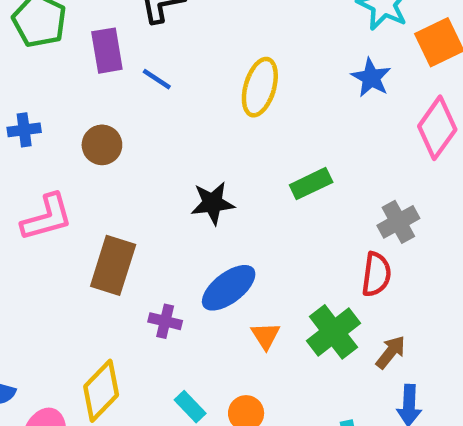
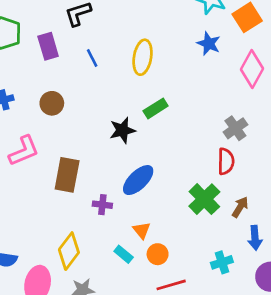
blue line: (157, 79) -> (92, 58), moved, turned 36
green rectangle: (311, 184) -> (156, 108), moved
orange triangle: (266, 336) -> (142, 230), moved

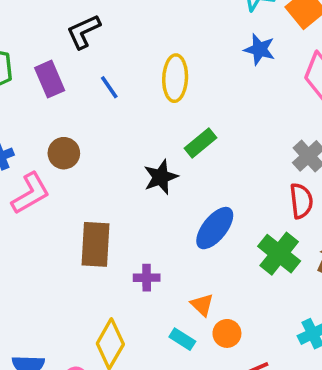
pink L-shape: (24, 151) -> (31, 193), moved
blue ellipse: (138, 180) -> (215, 228), moved

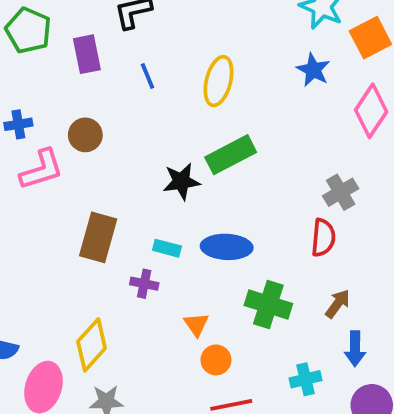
green rectangle: (201, 143) -> (231, 155), size x1.4
blue ellipse: (215, 228) -> (227, 247), turned 42
green cross: (279, 254) -> (268, 305), moved, turned -33
cyan rectangle: (182, 339) -> (167, 248), moved, turned -30

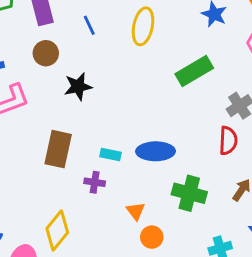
brown circle: (85, 135) -> (46, 53), moved
green rectangle: (231, 155) -> (194, 71), moved
black star: (181, 181) -> (78, 86), moved

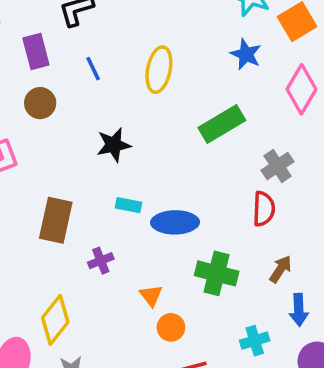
black star: (78, 86) -> (114, 145), moved
cyan rectangle: (110, 155) -> (129, 205), moved
purple cross: (95, 182) -> (101, 261), turned -30

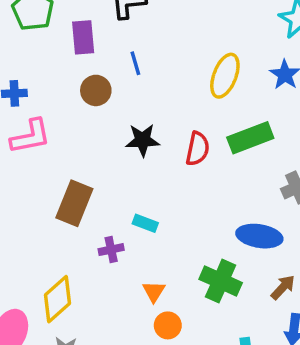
yellow ellipse: (159, 70) -> (225, 76), moved
brown circle: (40, 103) -> (96, 90), moved
cyan rectangle: (129, 205) -> (145, 223), moved
red semicircle: (264, 209) -> (197, 149), moved
blue ellipse: (175, 222) -> (259, 236), moved

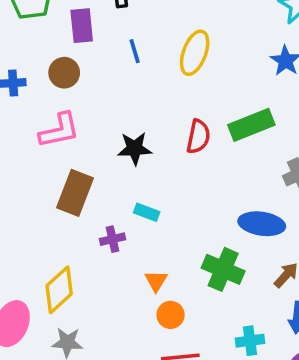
yellow ellipse: (225, 76) -> (195, 53), moved
brown circle: (96, 90) -> (64, 73), moved
pink L-shape: (30, 136) -> (59, 130), moved
black star: (143, 140) -> (135, 148), moved

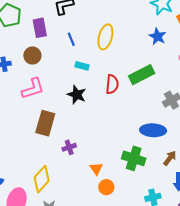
black star: (135, 148) -> (77, 95), turned 30
cyan rectangle: (147, 212) -> (82, 66), moved

